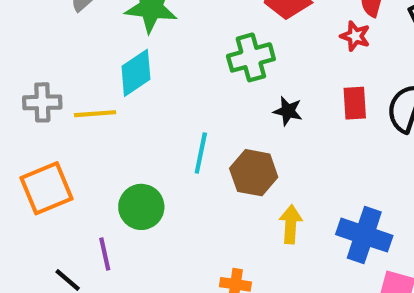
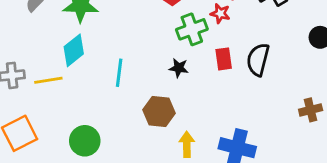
green cross: (251, 57) -> (192, 29), moved
cyan line: (201, 153) -> (119, 73), moved

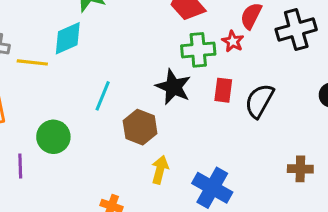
black star: (179, 68) -> (173, 87), size x1.6
cyan line: (119, 73) -> (103, 96), moved

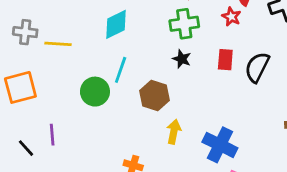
cyan diamond: (68, 38) -> (116, 24), moved
green cross: (198, 50) -> (184, 24), moved
black star: (173, 87) -> (182, 59), size x0.6
green circle: (53, 137) -> (95, 92), moved

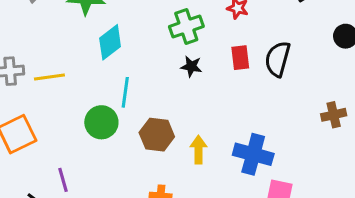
brown hexagon: (155, 95) -> (157, 135), moved

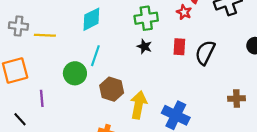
yellow arrow: (198, 150) -> (138, 105), size x1.4
purple line: (63, 180) -> (42, 98), moved

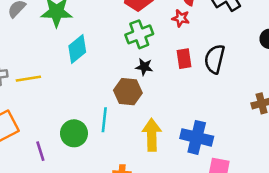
cyan line: (95, 56) -> (104, 120), moved
green circle: (75, 73) -> (74, 133), moved
brown hexagon: (112, 89) -> (128, 92), moved

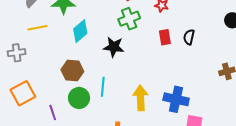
black semicircle: (215, 59) -> (189, 37), size x0.7
black star: (144, 67) -> (114, 47), moved, size x1.5
yellow line: (28, 79) -> (38, 28), moved
brown hexagon: (128, 92) -> (72, 71), moved

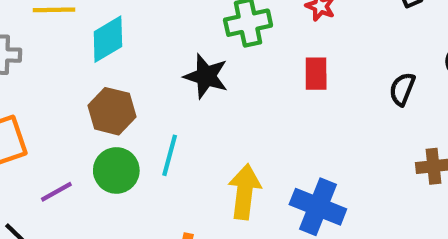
cyan diamond: (80, 31) -> (108, 39), moved
black semicircle: (189, 37) -> (402, 89), moved
purple line: (53, 113) -> (56, 192), turned 70

